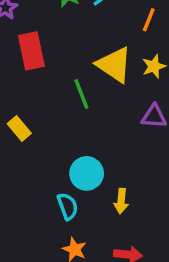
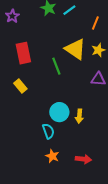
red rectangle: (31, 51) -> (23, 53), moved
yellow arrow: (121, 201) -> (79, 116), moved

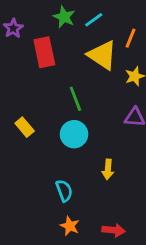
yellow triangle: (75, 49) -> (102, 55), moved
red rectangle: (23, 53) -> (44, 52), moved
cyan circle: (59, 112) -> (74, 134), moved

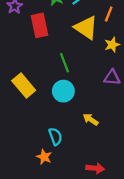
yellow rectangle: (25, 127) -> (24, 85), size x1.5
yellow arrow: (108, 169) -> (91, 119), turned 119
orange star: (70, 226) -> (44, 157), moved

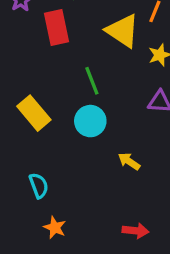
cyan semicircle: (55, 136) -> (39, 186), moved
orange star: (44, 157) -> (55, 228), moved

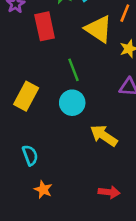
yellow rectangle: (34, 113) -> (26, 96), turned 68
yellow arrow: (129, 161) -> (104, 136), size x1.5

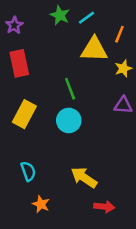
red rectangle: (45, 26) -> (19, 63), moved
yellow triangle: (99, 29) -> (94, 49), turned -32
yellow arrow: (104, 136) -> (84, 178), moved

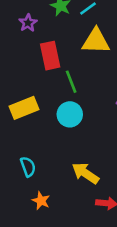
purple star: (14, 25) -> (28, 23), moved
red rectangle: (19, 63) -> (50, 56), moved
yellow rectangle: (24, 114) -> (24, 108), turned 40

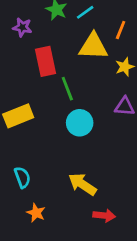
purple star: (28, 23) -> (22, 27), turned -30
cyan circle: (70, 114) -> (80, 123), moved

